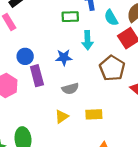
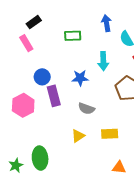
green rectangle: (70, 17) -> (73, 36), moved
gray semicircle: (70, 89) -> (86, 108), turned 35

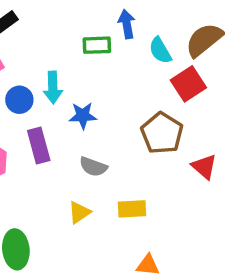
green rectangle: (73, 36) -> (97, 45), moved
cyan arrow: (103, 61) -> (53, 87), moved
blue circle: (42, 77) -> (19, 100), moved

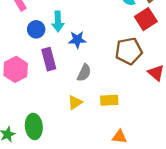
brown pentagon: (162, 133) -> (129, 51), turned 30
gray semicircle: (93, 167) -> (84, 73), turned -84

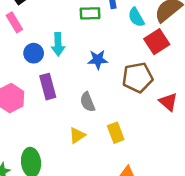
blue star: (77, 40) -> (98, 60), moved
gray semicircle: (84, 73) -> (87, 102), turned 132
yellow rectangle: (109, 100) -> (116, 133), turned 72

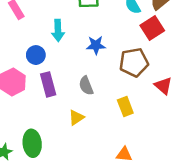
blue circle: (34, 53) -> (36, 55), moved
purple rectangle: (48, 87) -> (48, 84), moved
yellow rectangle: (116, 133) -> (125, 106), moved

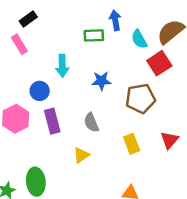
red triangle: (163, 86) -> (169, 140), moved, turned 30

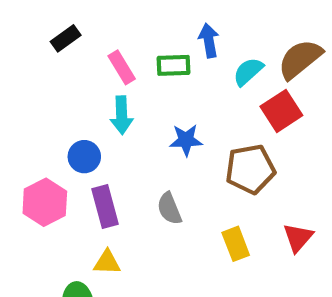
cyan semicircle: (139, 39) -> (248, 72), turned 78
pink rectangle: (19, 44) -> (122, 67), moved
yellow triangle: (81, 155) -> (107, 262), moved, turned 36

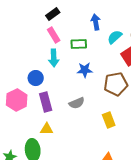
black rectangle: (66, 38) -> (53, 14), moved
green rectangle: (173, 65) -> (79, 44), moved
gray semicircle: (169, 209) -> (77, 103), turned -91

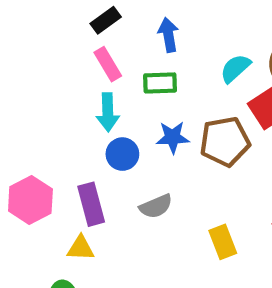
blue arrow: (96, 22) -> (168, 35), moved
blue circle: (36, 78) -> (122, 154), moved
brown pentagon: (116, 84) -> (225, 141), moved
yellow triangle: (47, 129) -> (81, 248), moved

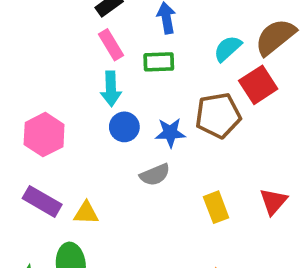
blue star: (173, 137) -> (170, 133), moved
pink hexagon: (30, 200) -> (44, 135), moved
purple rectangle: (91, 204) -> (42, 201), moved, turned -45

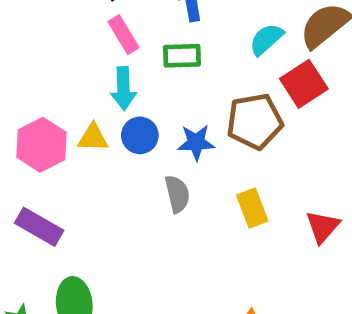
gray semicircle: (155, 175) -> (177, 194), turned -80
yellow rectangle: (216, 207) -> (252, 208), moved
yellow triangle: (86, 213) -> (93, 138), moved

